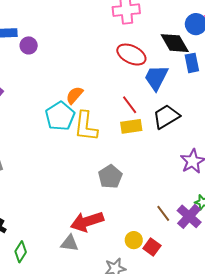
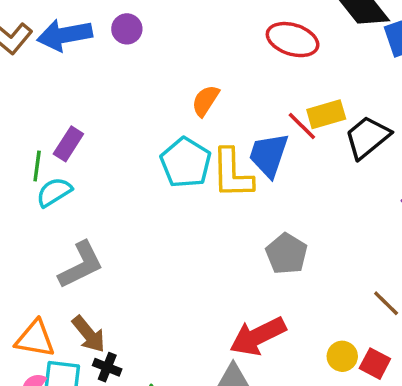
purple circle: (29, 45) -> (127, 29), moved
blue trapezoid: (156, 78) -> (269, 155), moved
orange semicircle: (74, 95) -> (205, 101), moved
yellow rectangle: (131, 126) -> (326, 114), moved

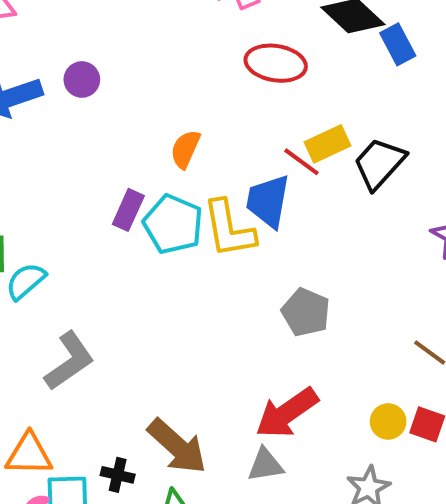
purple rectangle: (68, 144) -> (128, 210), moved
brown arrow: (89, 334) -> (177, 446), moved, size x1.4

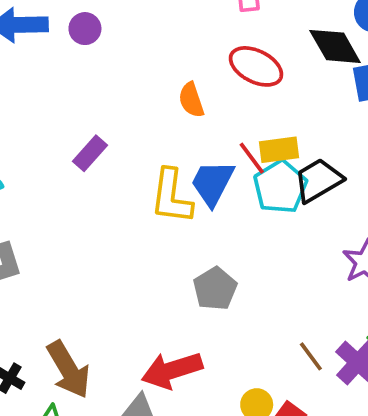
orange semicircle: (185, 149) -> (191, 100), moved, turned -60
cyan pentagon: (173, 224) -> (280, 187), moved

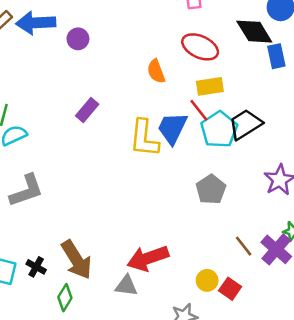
purple circle: (85, 29) -> (78, 39), moved
yellow rectangle: (279, 150) -> (210, 86), moved
gray pentagon: (215, 289) -> (211, 189), moved

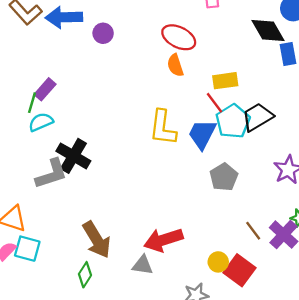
red ellipse: (200, 47) -> (179, 37), moved
purple rectangle: (87, 110) -> (45, 89), moved
blue trapezoid: (172, 128) -> (202, 134), moved
black cross: (36, 267) -> (73, 156), moved, size x1.8
red square: (230, 289) -> (240, 270), size x1.5

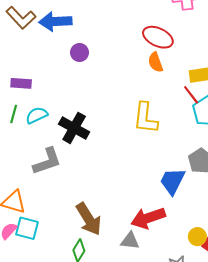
purple circle: (103, 33) -> (80, 53), moved
purple rectangle: (45, 89) -> (21, 83), moved, turned 54
green line: (32, 103) -> (14, 114), moved
blue trapezoid: (202, 134) -> (172, 181), moved
black cross: (73, 156) -> (74, 128), moved

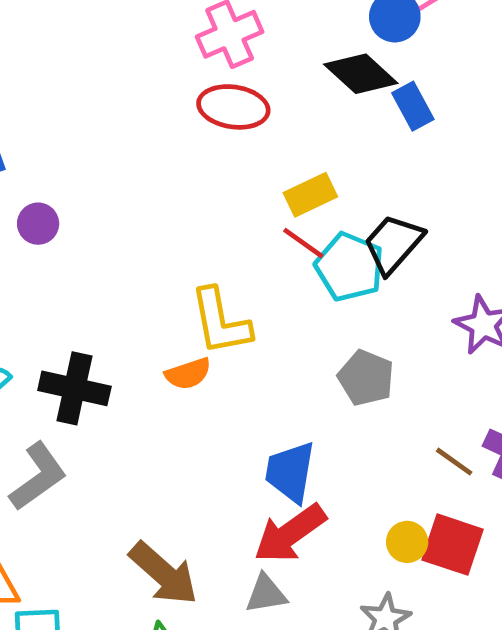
red ellipse: (158, 37) -> (233, 107), moved
orange semicircle: (155, 62) -> (188, 374), moved, turned -72
blue trapezoid: (172, 181) -> (290, 472), moved

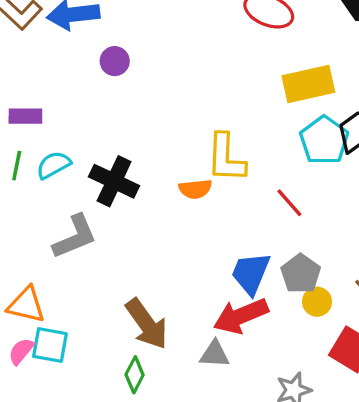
yellow rectangle: (310, 195) -> (308, 84), size x1.4
red line: (303, 243) -> (289, 203), moved
gray pentagon: (366, 378) -> (301, 274), moved
yellow circle: (407, 542) -> (317, 302), moved

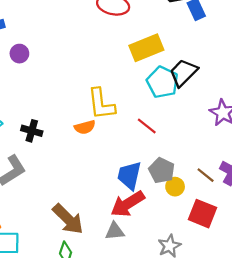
black cross: (114, 181) -> (32, 131), size x0.7

